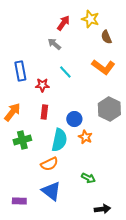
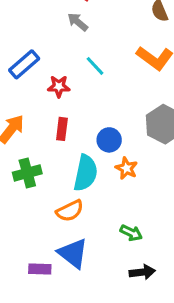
blue rectangle: (20, 71) -> (24, 64), turned 60
purple rectangle: (19, 201) -> (40, 269), moved
black arrow: (102, 209) -> (142, 272), moved

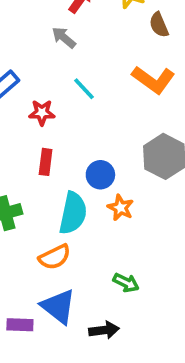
black arrow: (142, 272) -> (104, 330), moved

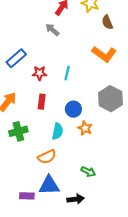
cyan line: (84, 89) -> (67, 73), moved, turned 56
cyan semicircle: (73, 213) -> (58, 131), size x0.7
blue triangle: (58, 306) -> (49, 185), turned -40

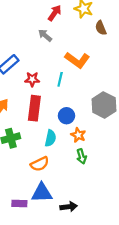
orange L-shape: (104, 54) -> (77, 60), moved
red rectangle: (42, 102) -> (34, 108), size x1.6
green arrow: (88, 172) -> (81, 156), moved, turned 48

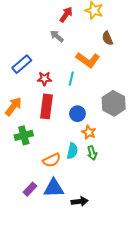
brown semicircle: (101, 28) -> (107, 38), moved
cyan semicircle: (50, 138) -> (72, 151), moved
purple rectangle: (19, 204) -> (30, 189), moved, turned -48

